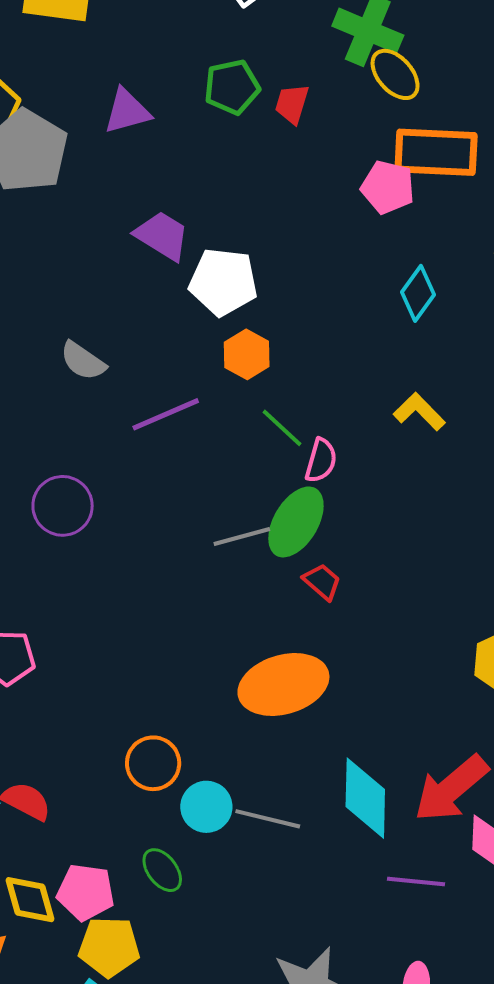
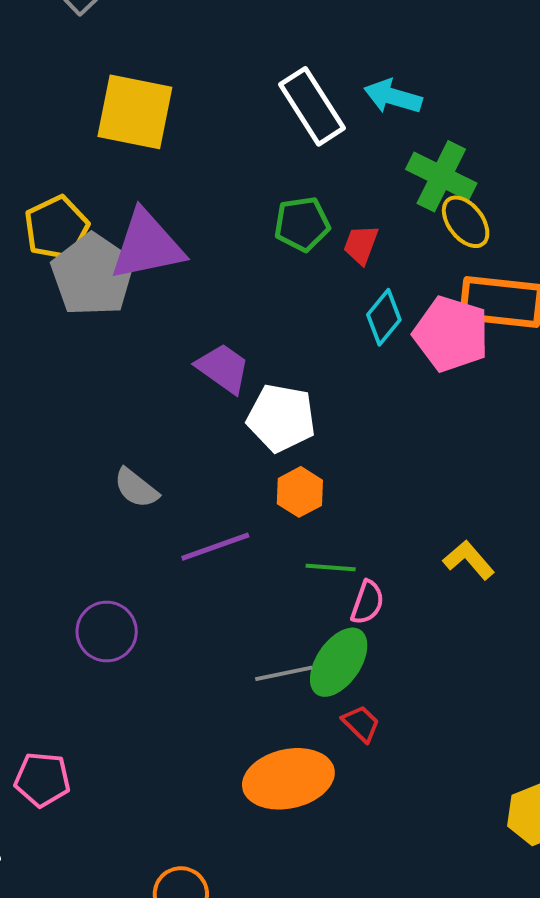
purple triangle: (127, 111) -> (147, 246), moved, size x1.6
pink pentagon: (388, 187) -> (451, 334), size x1.4
cyan diamond: (418, 293) -> (384, 317), moved
green line: (282, 428) -> (331, 567), turned -42
orange ellipse: (283, 685) -> (288, 779), moved

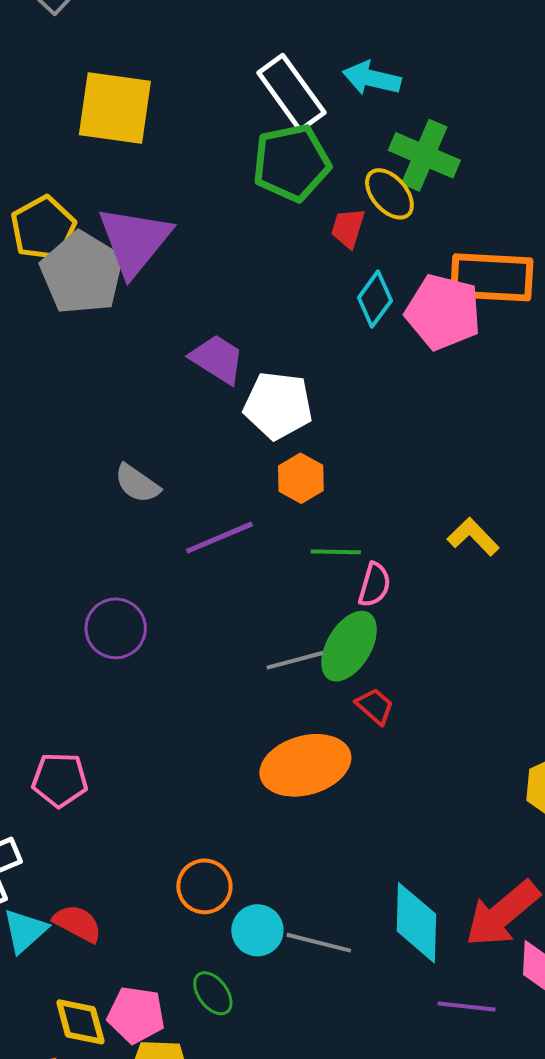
yellow ellipse: (466, 222) -> (389, 194), moved
green pentagon: (302, 224) -> (291, 163), moved, size x1.4
purple triangle: (147, 246) -> (134, 241), turned -36

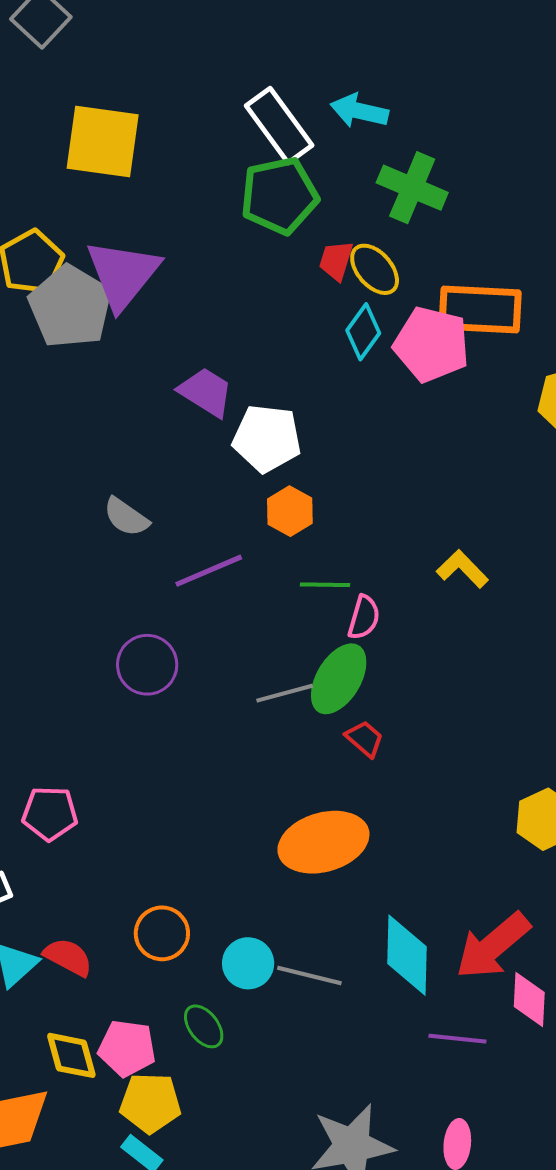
yellow ellipse: (389, 194) -> (375, 269), moved
purple circle: (116, 628) -> (147, 665), moved
orange ellipse: (305, 765) -> (323, 842), moved
orange circle: (204, 886) -> (162, 933), moved

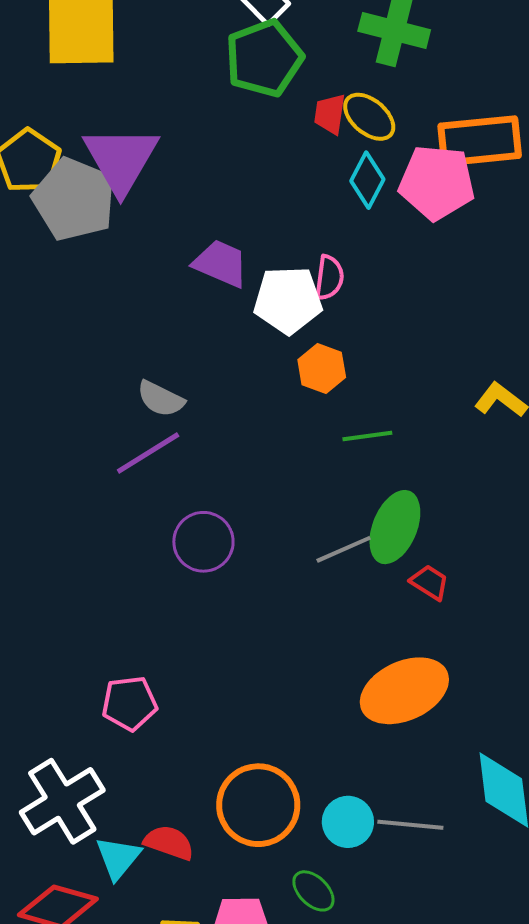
purple line: (209, 571) -> (148, 453), moved
pink semicircle: (364, 617) -> (329, 278), moved
orange circle: (162, 933) -> (258, 805), size x1.5

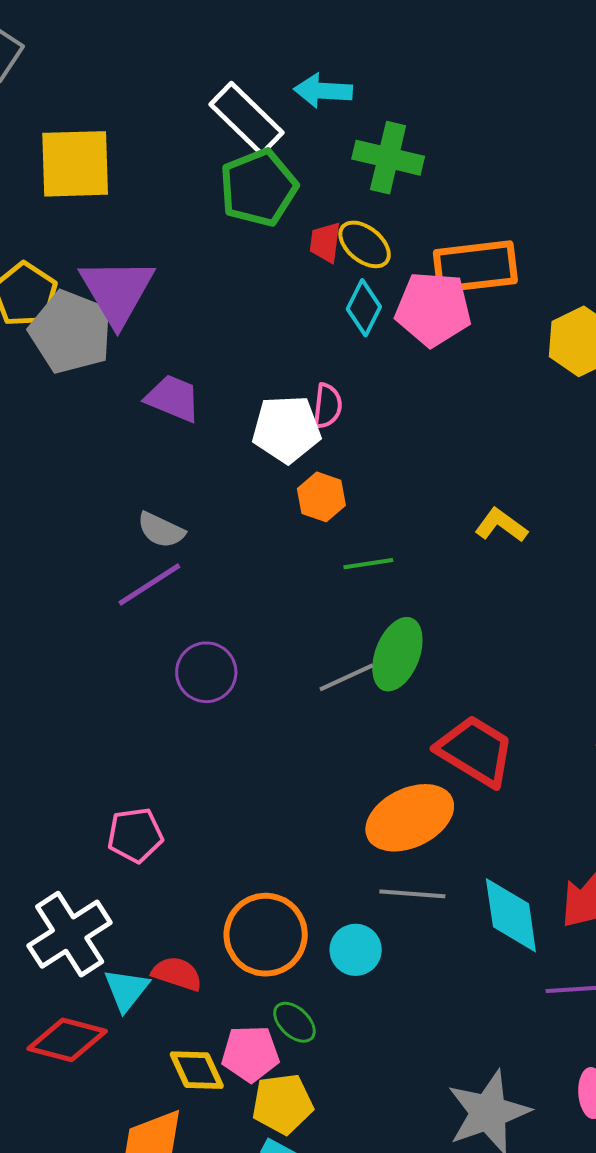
purple trapezoid: (221, 263) -> (173, 398), moved
red trapezoid: (430, 582) -> (475, 751), moved, size x2.0
gray line: (410, 825) -> (412, 894), moved
green ellipse: (313, 891) -> (294, 1022), moved

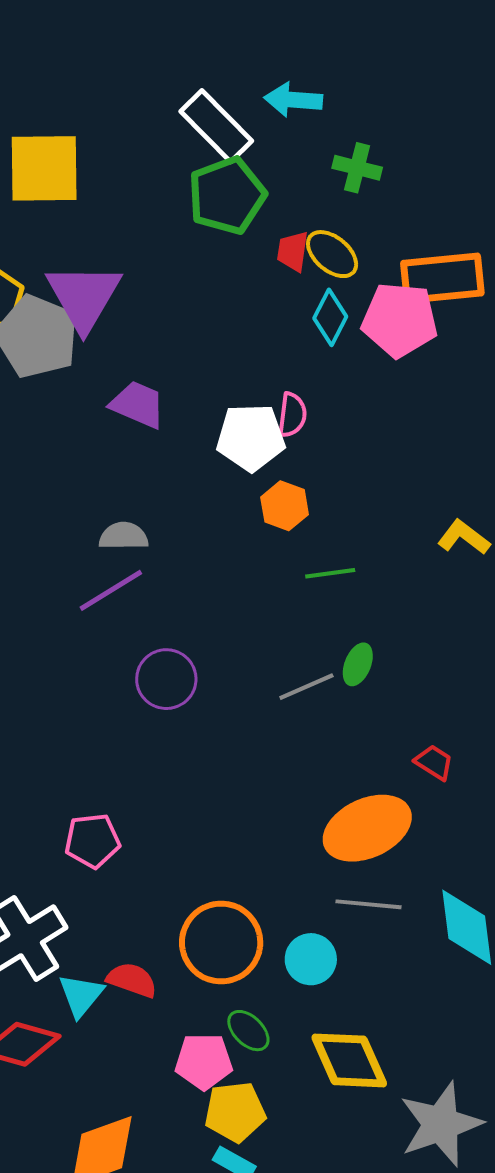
green cross: (388, 158) -> (357, 168), size x0.7
gray semicircle: (161, 530) -> (123, 536), turned 153
green ellipse: (397, 654) -> (358, 664), size x0.6
red trapezoid: (475, 751) -> (434, 762), size x0.5
yellow diamond: (197, 1070) -> (349, 1060), moved, size x1.4

